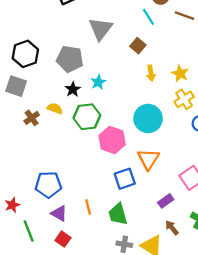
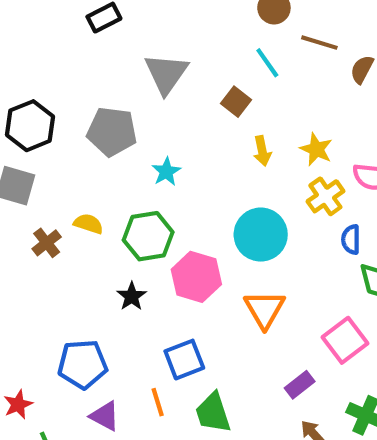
cyan line: (148, 17) -> (267, 63), moved
black star: (73, 89) -> (132, 296), moved
blue square: (125, 179) -> (184, 360), moved

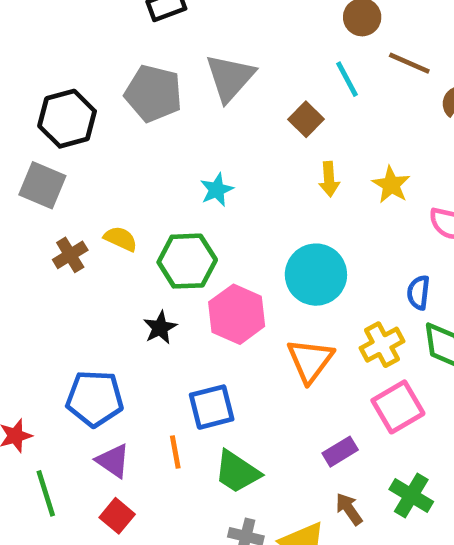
gray pentagon: (112, 132) -> (153, 93), moved
yellow cross: (325, 196) -> (382, 345), moved
green trapezoid: (213, 413) -> (237, 472), turned -45

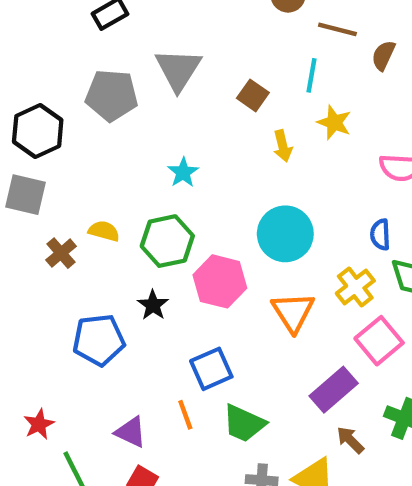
cyan line: (347, 79) -> (311, 75), moved, turned 48
yellow star: (391, 185) -> (334, 123), moved
blue pentagon: (95, 398) -> (99, 340), moved
purple rectangle: (340, 452) -> (334, 390), size x1.5

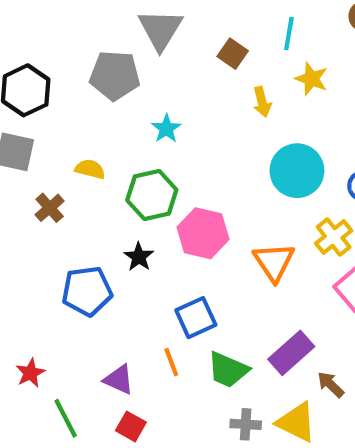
gray pentagon: (112, 95) -> (115, 75), moved
yellow semicircle: (104, 231) -> (90, 169), moved
cyan circle: (285, 234) -> (297, 171), moved
purple rectangle: (334, 390) -> (291, 353), moved

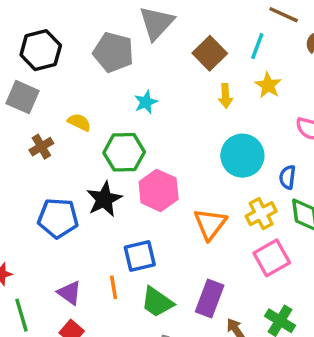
brown square: (233, 54) -> (210, 53), size x1.4
black star: (139, 257) -> (104, 199), size x1.5
purple rectangle: (291, 353) -> (210, 298), turned -39

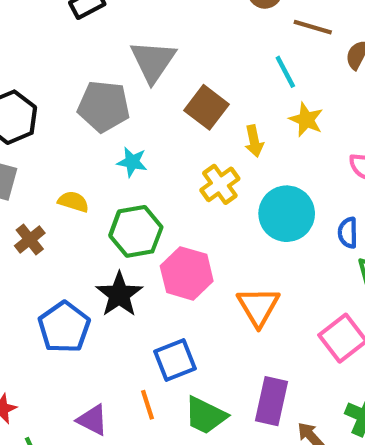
cyan line: (257, 46) -> (285, 72), turned -40
brown square: (210, 53) -> (206, 107), moved
cyan star: (146, 102) -> (132, 162), moved, turned -30
yellow cross: (261, 214) -> (220, 184), moved
blue pentagon: (58, 218) -> (64, 327), turned -30

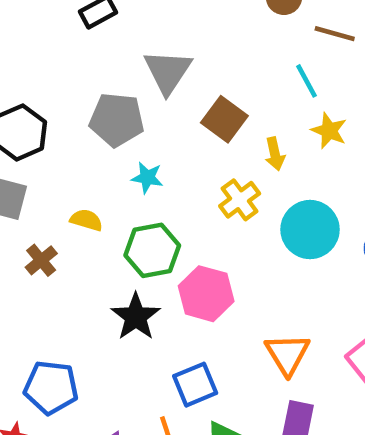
orange triangle: (258, 307) -> (287, 354), moved
blue pentagon: (64, 327) -> (51, 387), moved, turned -30

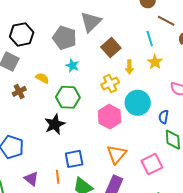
pink hexagon: (206, 294) -> (109, 117), moved

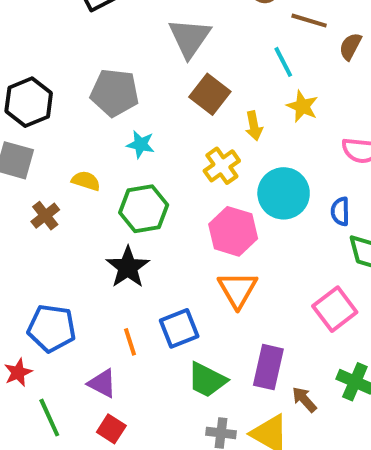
gray triangle: (91, 22) -> (190, 38), moved
orange triangle: (117, 154) -> (238, 290), moved
orange line: (58, 177) -> (130, 342), moved

